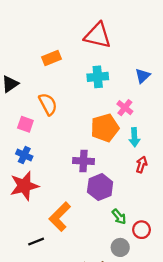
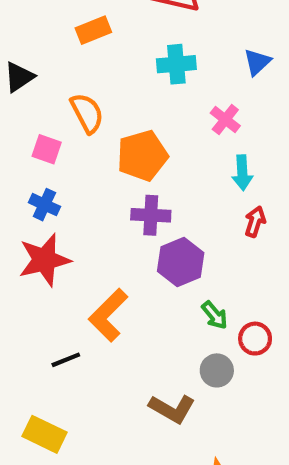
orange pentagon: (105, 128) -> (142, 156), moved

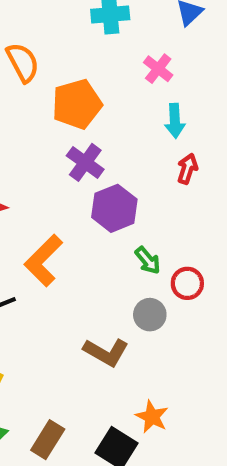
purple cross: (151, 215) -> (85, 162), turned 33

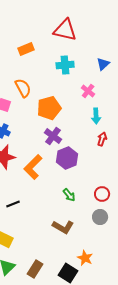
orange L-shape: (44, 260) -> (33, 167), moved
green arrow: (148, 260) -> (69, 195), moved
gray circle: (150, 315) -> (100, 217), moved

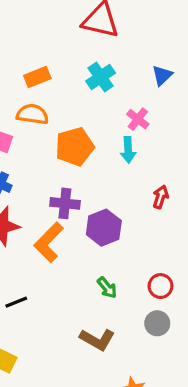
orange rectangle: (26, 49) -> (37, 77), moved
cyan cross: (65, 65) -> (101, 77), turned -30
orange semicircle: (23, 88) -> (32, 114), turned -54
cyan arrow: (96, 116) -> (128, 150), moved
purple cross: (53, 136) -> (65, 203), moved, turned -30

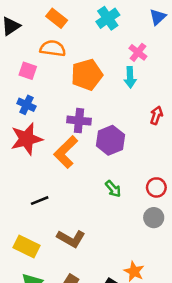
orange rectangle: (37, 77) -> (57, 18), turned 60
brown L-shape: (97, 339) -> (71, 239), moved

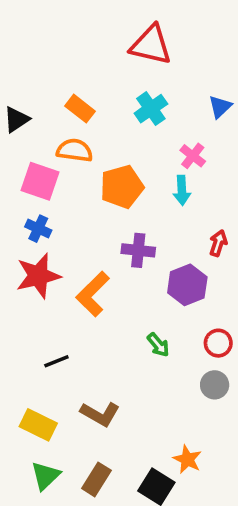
pink square: (28, 71) -> (40, 181), size x1.5
purple cross: (79, 121) -> (138, 250), moved
purple hexagon: (110, 140) -> (187, 285), moved

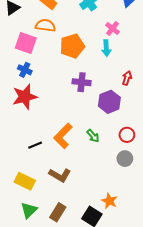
orange L-shape: (93, 294) -> (63, 136), moved

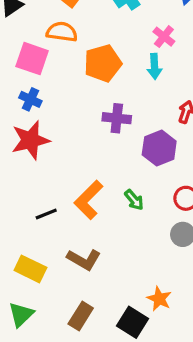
green triangle: (29, 210) -> (21, 314), moved

